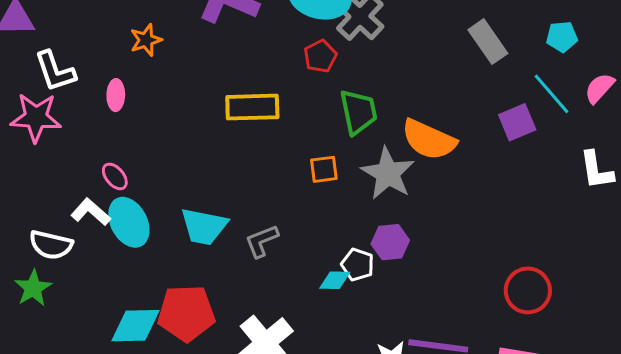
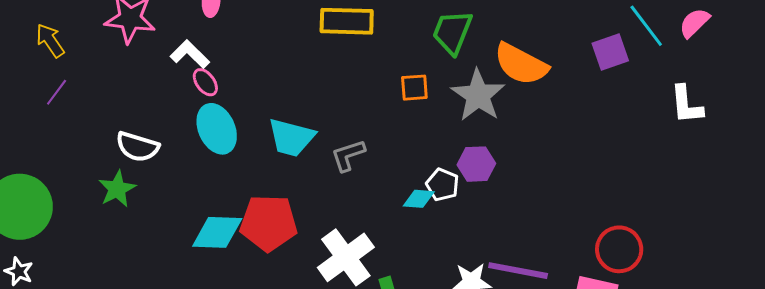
green trapezoid: (358, 112) -> (452, 32), turned -150
white L-shape: (91, 212) -> (190, 54), moved
red circle: (528, 290) -> (619, 249), moved

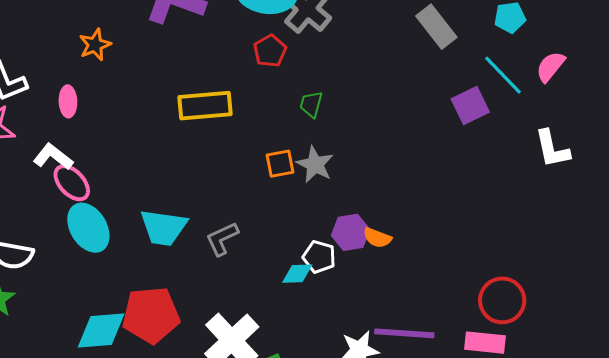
green trapezoid: (452, 32) -> (311, 104), size x0.6
orange semicircle: (521, 64) -> (377, 238), moved, size x0.5
pink ellipse: (205, 82) -> (72, 183), size x1.4
gray star: (478, 95) -> (315, 164), moved, size x0.7

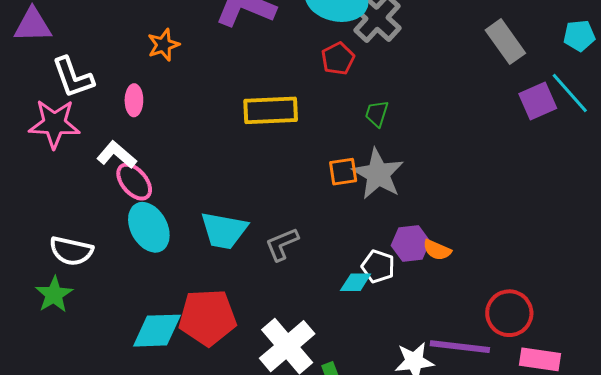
purple square: (470, 105) -> (538, 101), moved
gray star: (315, 164) -> (378, 174), size x1.4
red circle: (502, 300) -> (509, 313), moved

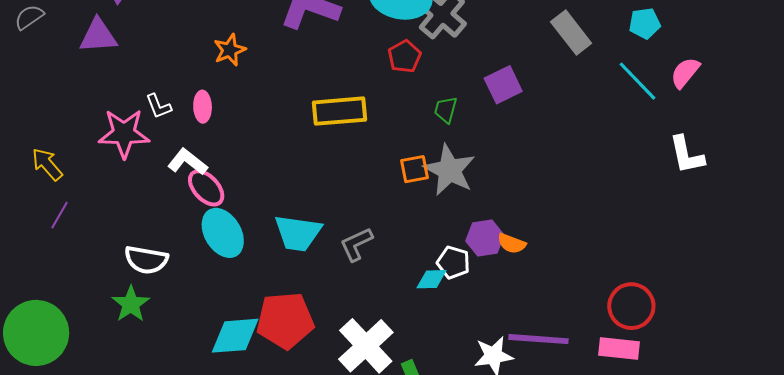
white L-shape: (73, 77) -> (158, 106), moved, size x0.6
purple square: (538, 101) -> (503, 85), moved
red circle: (509, 313) -> (631, 306), moved

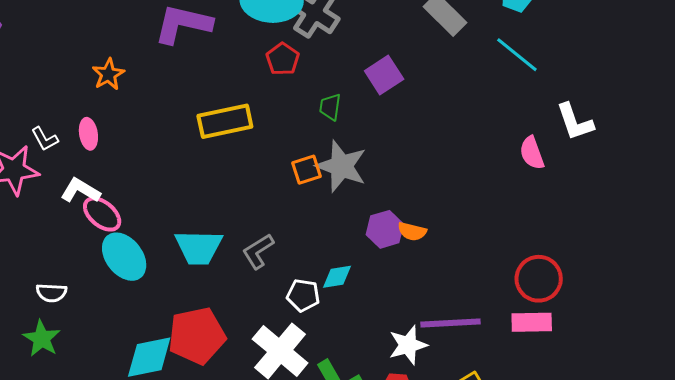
pink semicircle: (685, 73) -> (532, 153), moved, turned -52
white semicircle: (146, 260) -> (51, 293), size x0.7
white pentagon: (453, 262) -> (303, 295), moved

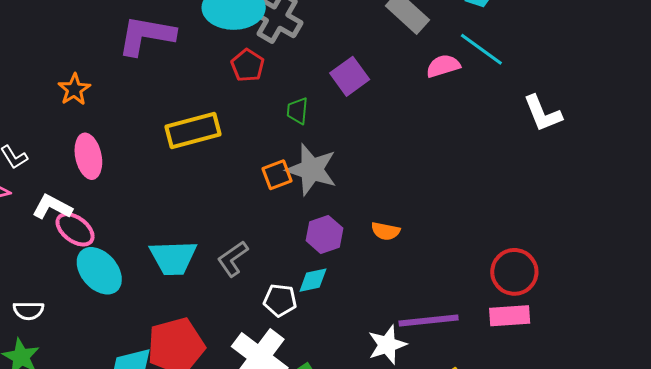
pink ellipse: (88, 134) -> (88, 156), moved, size x1.4
pink semicircle: (532, 153) -> (443, 66), moved, turned 96
purple hexagon: (385, 229) -> (324, 234), moved

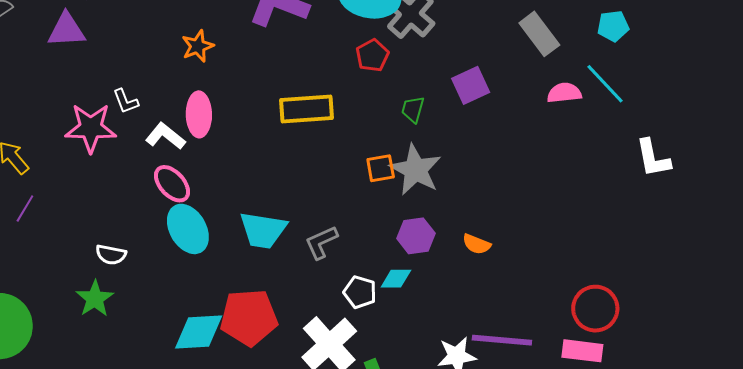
white L-shape: (52, 207) -> (165, 136), moved

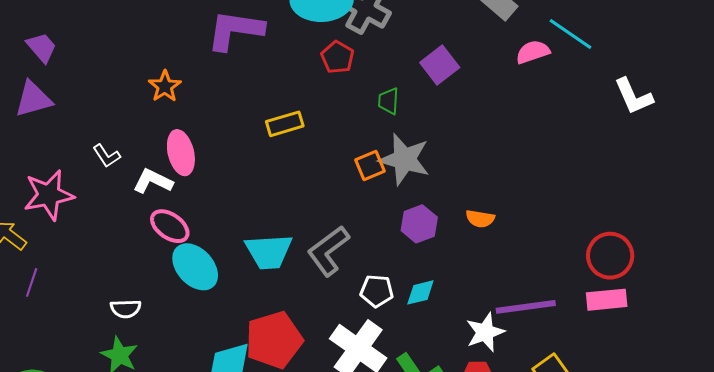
yellow rectangle: (307, 109) -> (285, 124), size x0.7
pink star: (91, 128) -> (49, 195), moved
gray L-shape: (321, 242) -> (328, 251), size x1.4
cyan diamond: (396, 279) -> (420, 292), moved

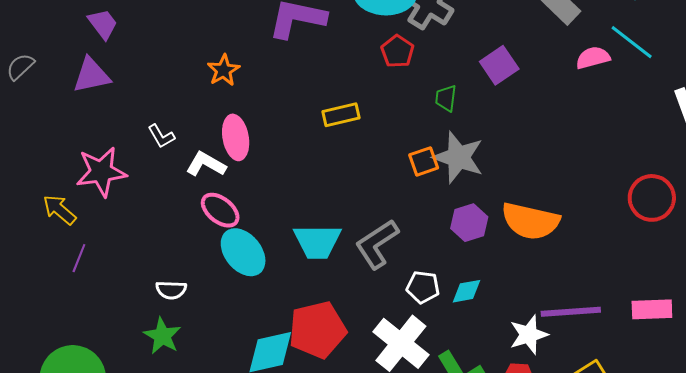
orange semicircle: (480, 219) -> (530, 221), size x2.0
red circle: (610, 256) -> (652, 198), moved

